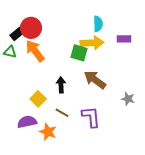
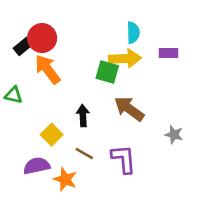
green triangle: (10, 52) -> (14, 95), moved

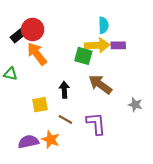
purple rectangle: (168, 53) -> (118, 45), moved
yellow square: (52, 135) -> (40, 105), turned 35
purple semicircle: (37, 166) -> (28, 142), moved

